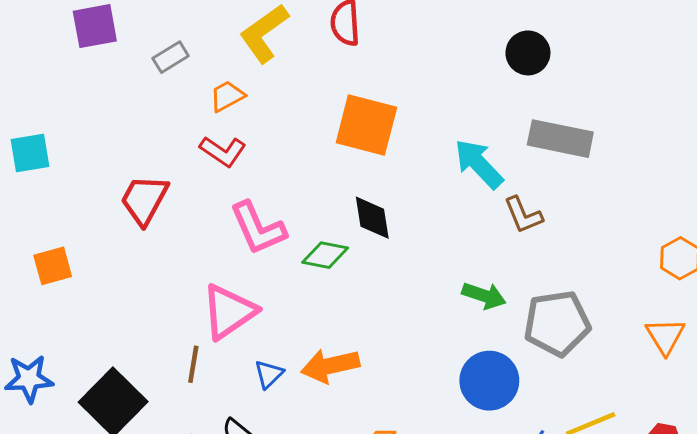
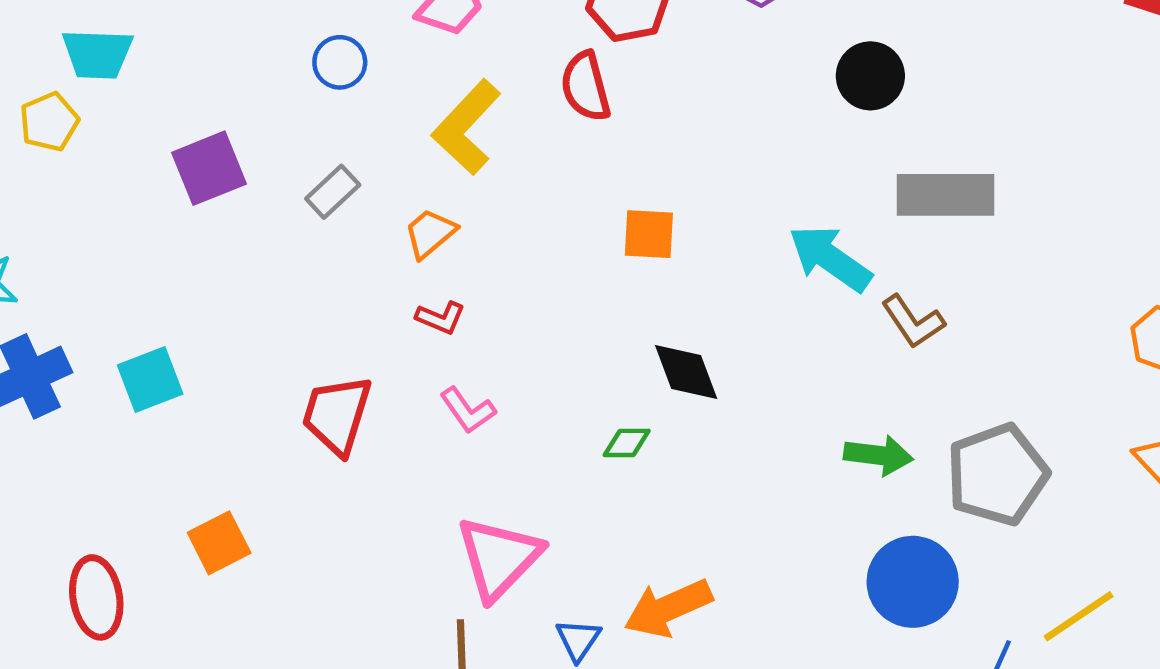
orange square: (366, 125) -> (649, 234), size x0.6
red L-shape: (223, 151) -> (441, 318), size x0.7
pink L-shape: (258, 228) -> (468, 410), moved, size x0.6
green diamond: (325, 255) -> (627, 443), size x0.7

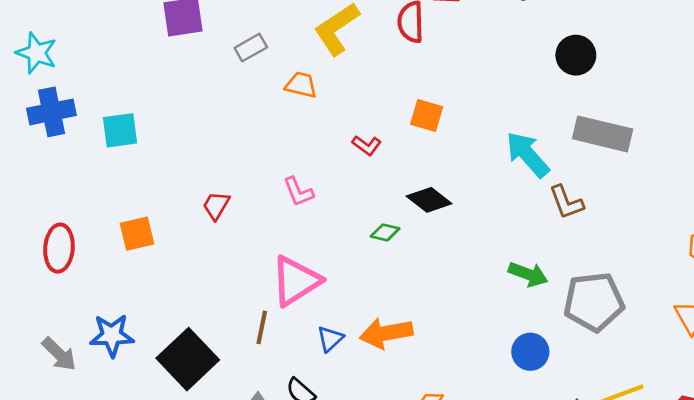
orange trapezoid: (430, 233) -> (301, 85), turned 40
red L-shape: (441, 318) -> (367, 145), moved
black diamond: (686, 372) -> (429, 200), turned -45
red trapezoid: (337, 415) -> (216, 206), moved, size x0.6
blue circle: (913, 582) -> (530, 352), size x0.7

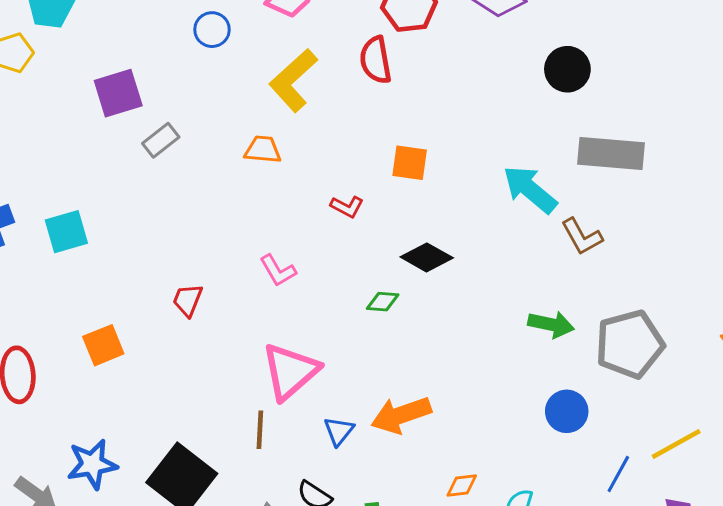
gray rectangle: (251, 48) -> (161, 140), moved

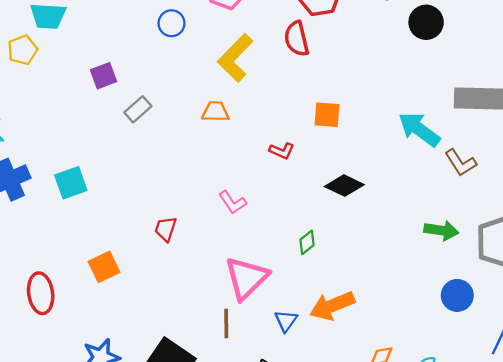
black circle: (567, 69) -> (426, 22), moved
purple square: (118, 93) -> (103, 76), size x0.7
green diamond: (383, 302) -> (307, 242), moved, turned -40

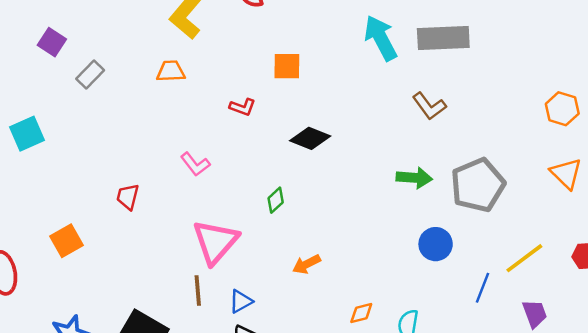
purple square: (103, 76) -> (52, 42), turned -32
cyan arrow: (419, 129) -> (381, 38), moved, turned 30
cyan square: (71, 183) -> (27, 134), moved
orange arrow: (332, 306) -> (306, 264), size x0.6
blue triangle: (286, 321) -> (241, 301), moved, turned 30

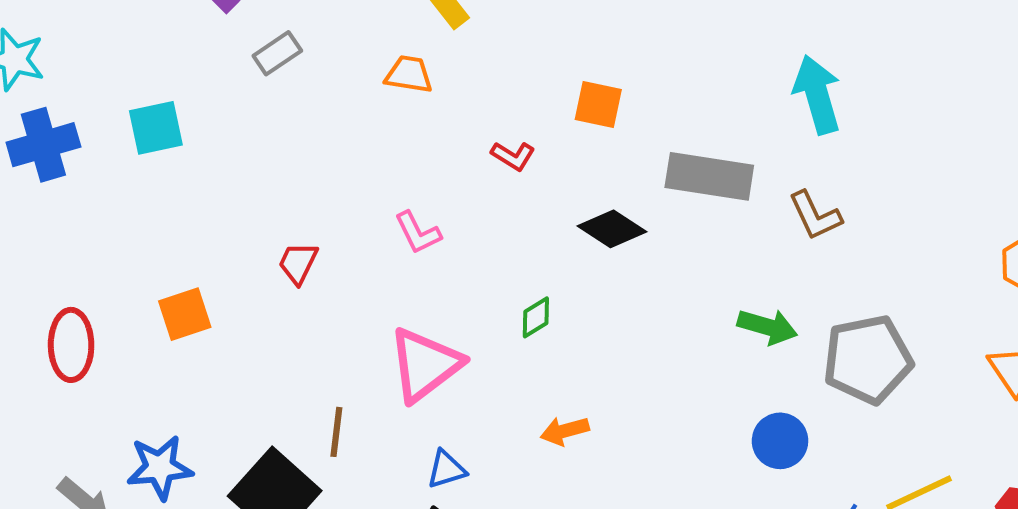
cyan arrow: (381, 38) -> (817, 95), moved
gray rectangle: (443, 38) -> (709, 176), moved
brown line: (198, 290) -> (336, 432), moved

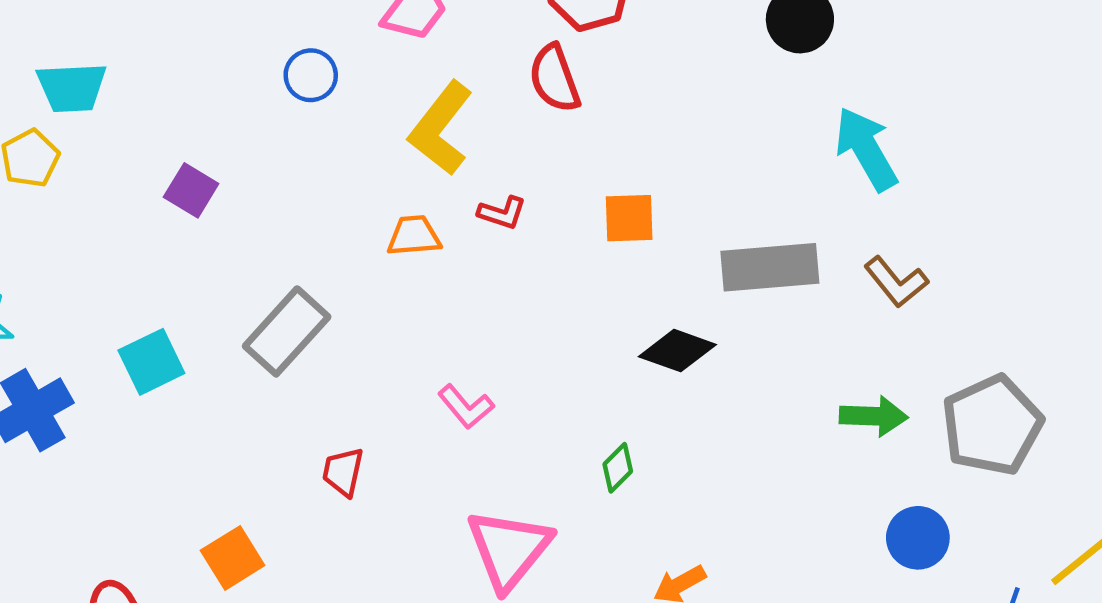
gray rectangle: (277, 53) -> (287, 331), moved, size x1.6
red L-shape: (513, 156) -> (502, 213), moved

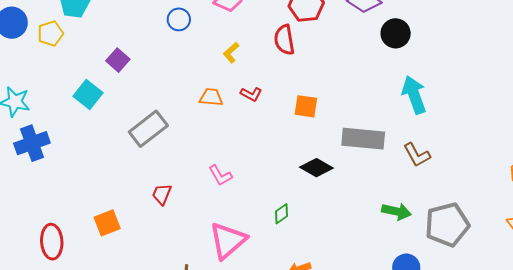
yellow L-shape: (441, 128) -> (231, 53), size x0.5
cyan square: (151, 362) -> (88, 94), moved, turned -36

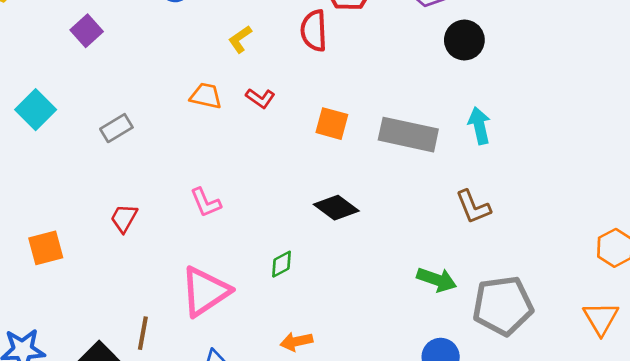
cyan square: (88, 94) -> (36, 110), moved
cyan arrow: (414, 95) -> (479, 126), size x0.7
gray rectangle: (148, 129) -> (116, 128), size x0.6
gray rectangle: (363, 139) -> (408, 135), moved

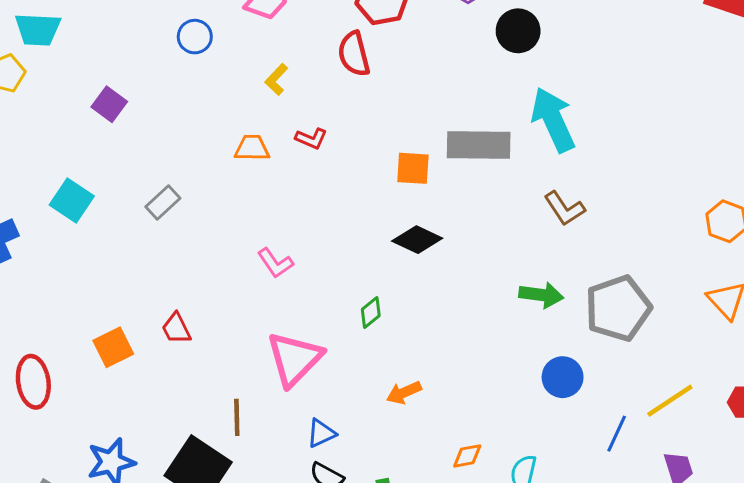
orange square: (332, 124) -> (413, 168), moved
cyan arrow: (479, 126) -> (553, 120), size x1.6
red trapezoid: (124, 218) -> (176, 329), moved, turned -44

